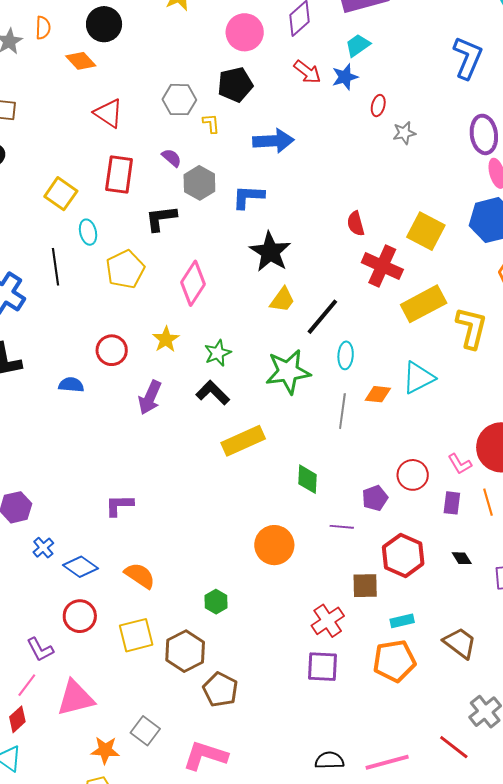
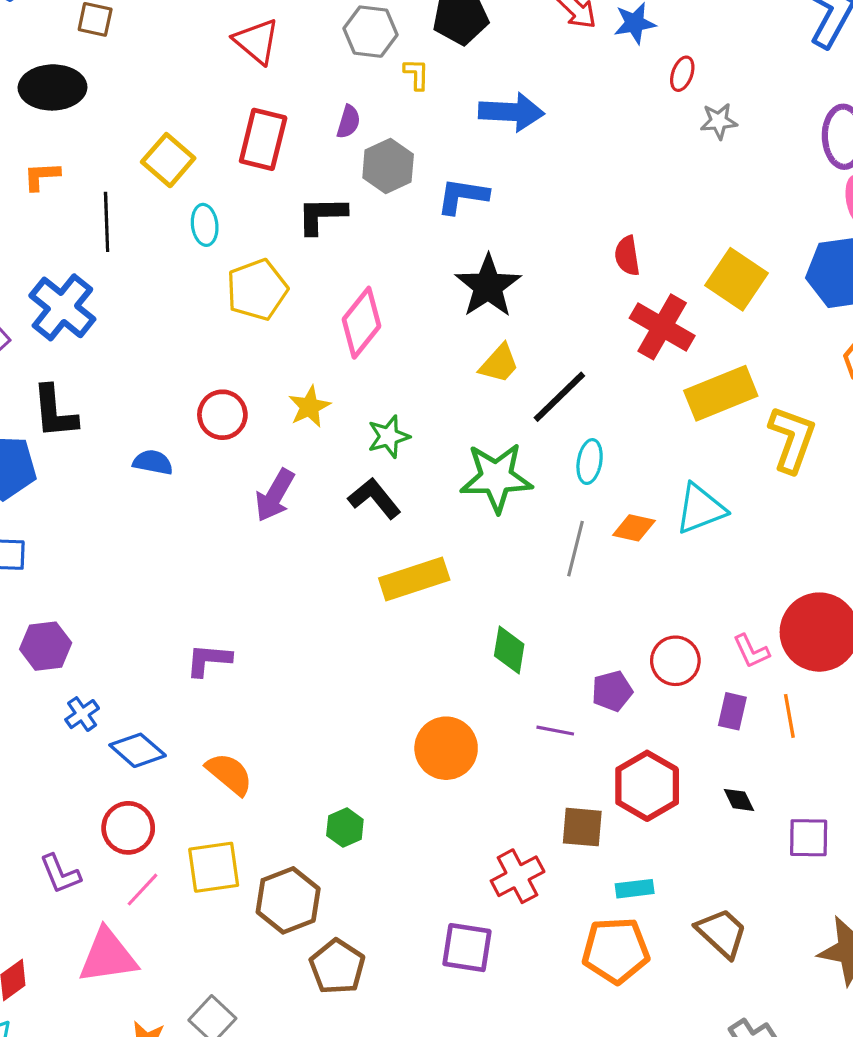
purple semicircle: (172, 158) -> (348, 122), turned 60
black line: (56, 267) -> (107, 222), moved
purple square: (323, 667) -> (467, 948), moved
pink line: (27, 685) -> (143, 890), moved

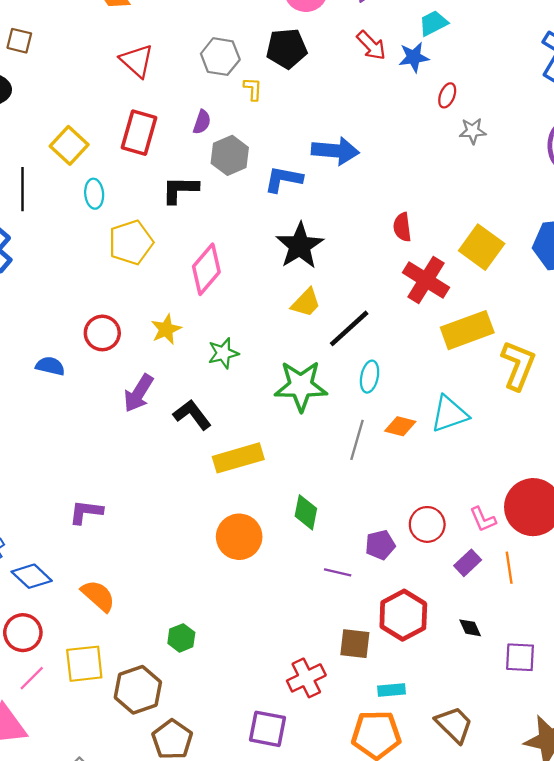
blue arrow: (511, 112) -> (335, 151), moved
black L-shape: (374, 498) -> (192, 415), moved
purple rectangle: (732, 711) -> (468, 563), turned 32
orange circle: (446, 748) -> (239, 537), moved

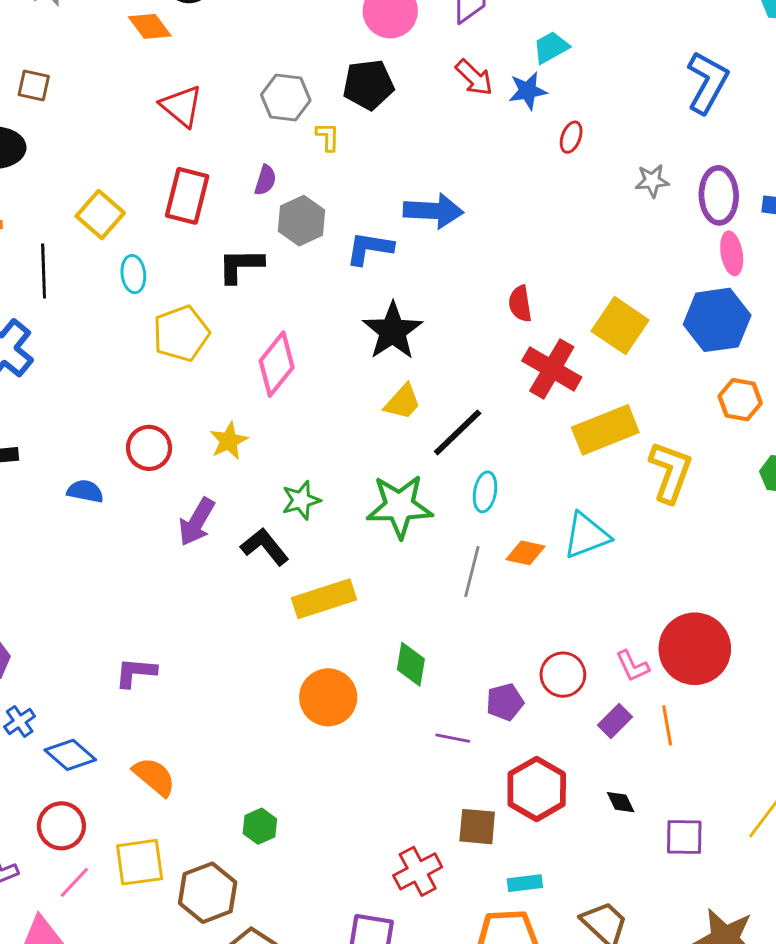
gray star: (473, 131) -> (652, 181), moved
green star: (223, 353) -> (301, 500), moved

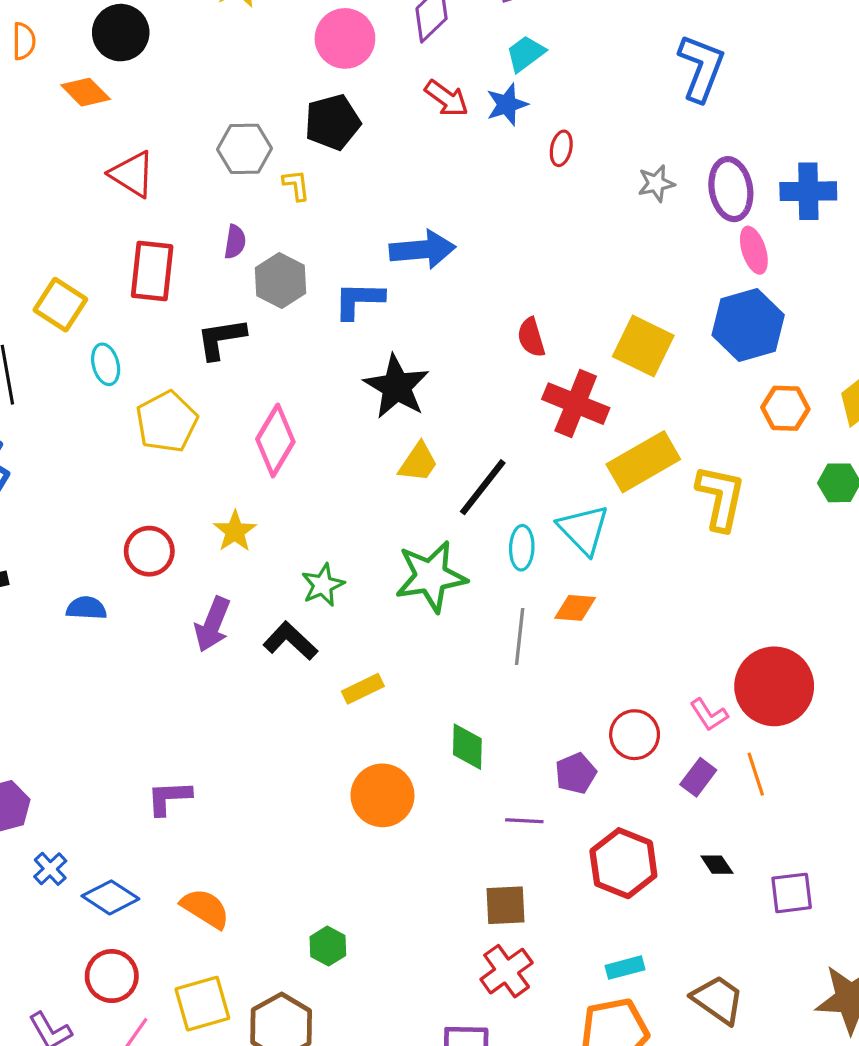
cyan triangle: (586, 536) -> (584, 530), moved, turned -45
yellow rectangle: (324, 599) -> (363, 689), size x0.6
brown square: (477, 827) -> (505, 905), moved

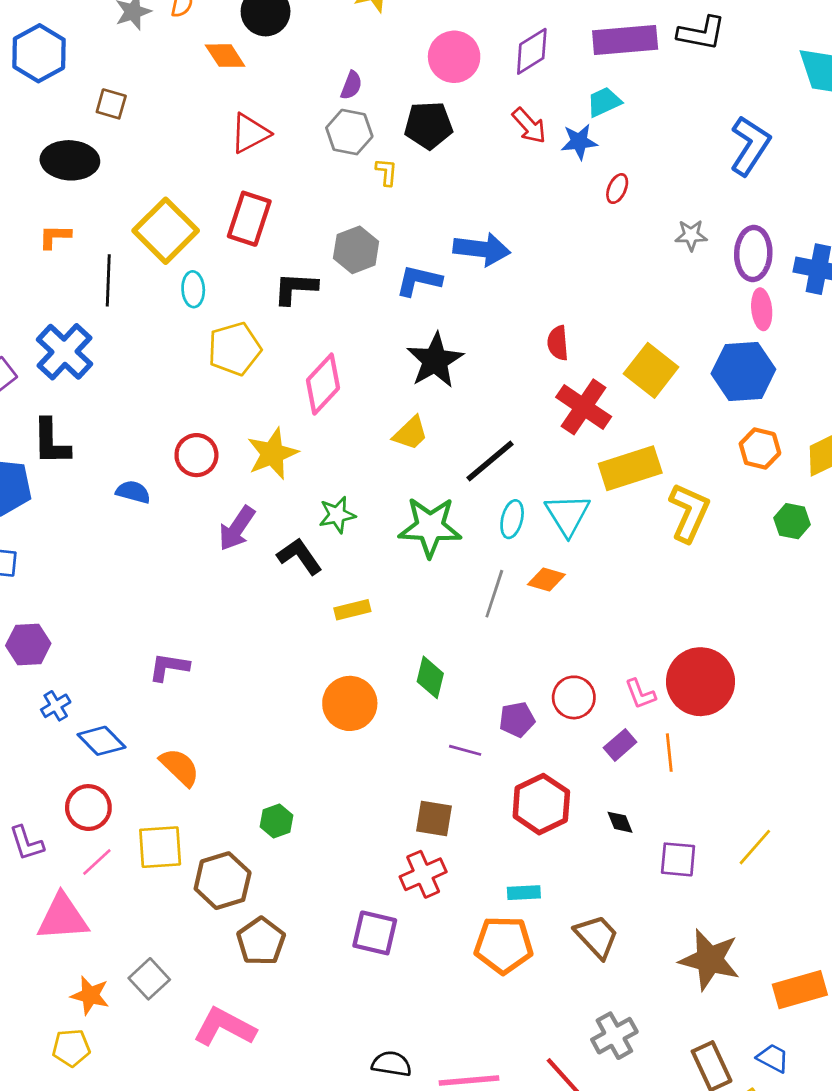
red triangle: (132, 174) -> (250, 133), turned 48
purple semicircle: (235, 242) -> (351, 85), moved
yellow square: (60, 305) -> (166, 231), size x1.4
yellow trapezoid: (418, 462) -> (411, 433), moved
yellow star: (235, 531) -> (272, 454), size x1.4

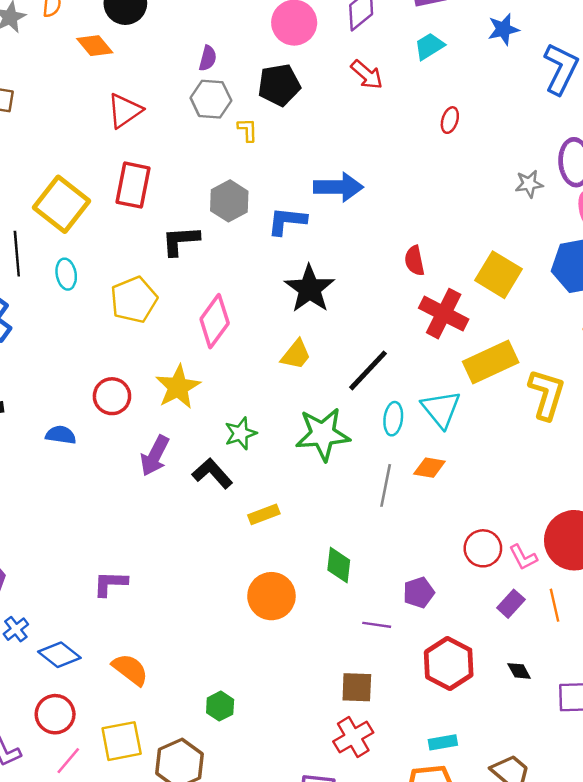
blue star: (579, 142) -> (503, 29), moved
gray star: (691, 235) -> (529, 184), moved
cyan ellipse: (193, 289) -> (66, 274), moved
red circle: (574, 697) -> (483, 548), moved

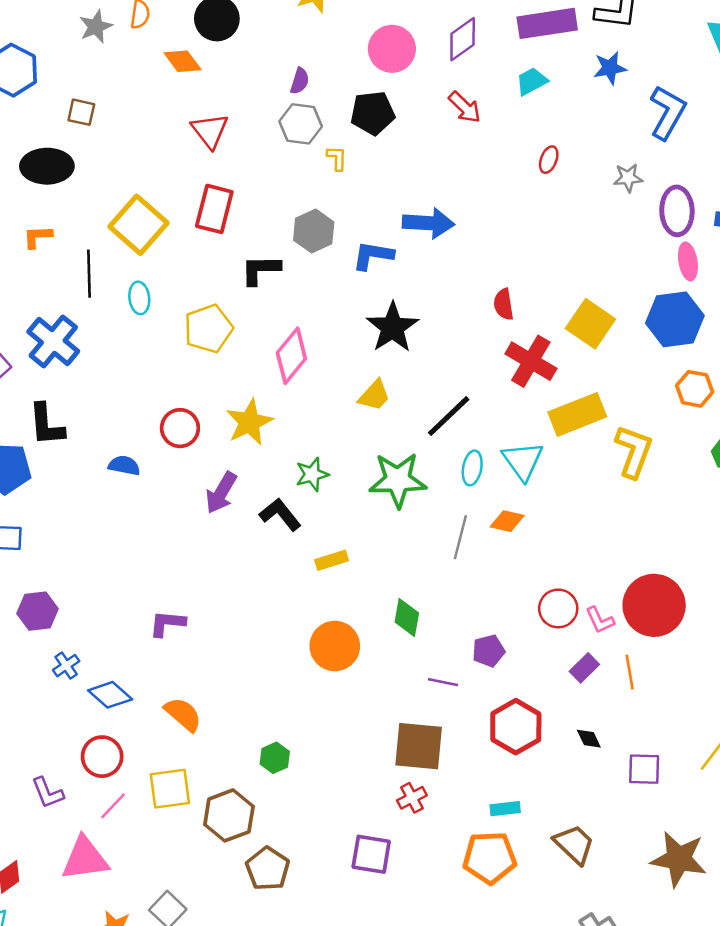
red triangle: (125, 111) -> (210, 131), turned -36
gray star: (529, 184) -> (628, 178), moved
brown square: (357, 687) -> (419, 746), size x1.5
red cross: (353, 737) -> (412, 798), size x0.7

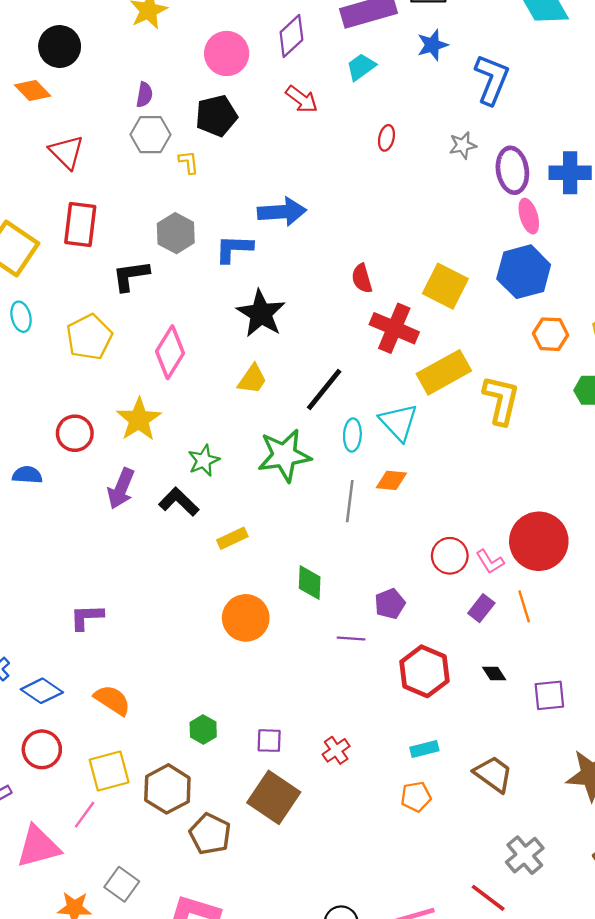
brown square: (419, 746) -> (274, 797), moved, turned 36
pink line: (113, 806) -> (85, 815), moved
purple square: (371, 854) -> (269, 741), moved, size x0.7
orange pentagon: (490, 858) -> (416, 797), size x0.6

